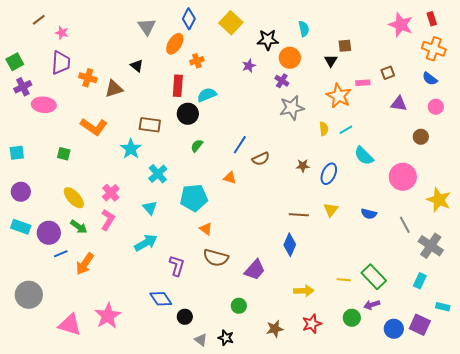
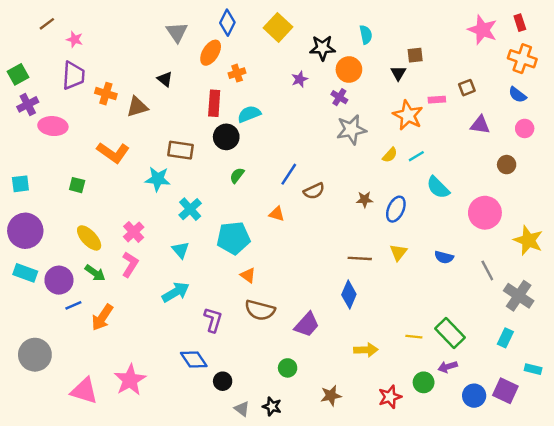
yellow semicircle: (324, 129) -> (390, 155), turned 48
cyan star: (131, 149) -> (158, 179), turned -30
purple circle: (21, 192) -> (25, 231), size x1.5
red star: (312, 324) -> (390, 397), moved

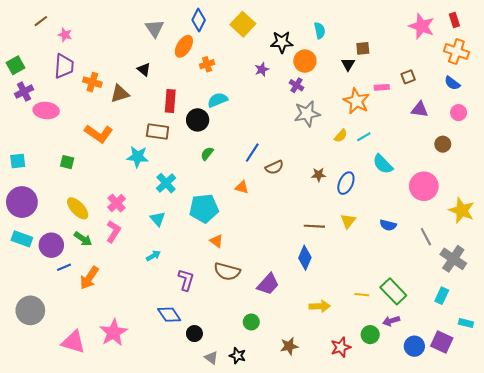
red rectangle: (214, 103) -> (170, 101), moved
cyan arrow: (176, 292) -> (153, 256), size x0.6

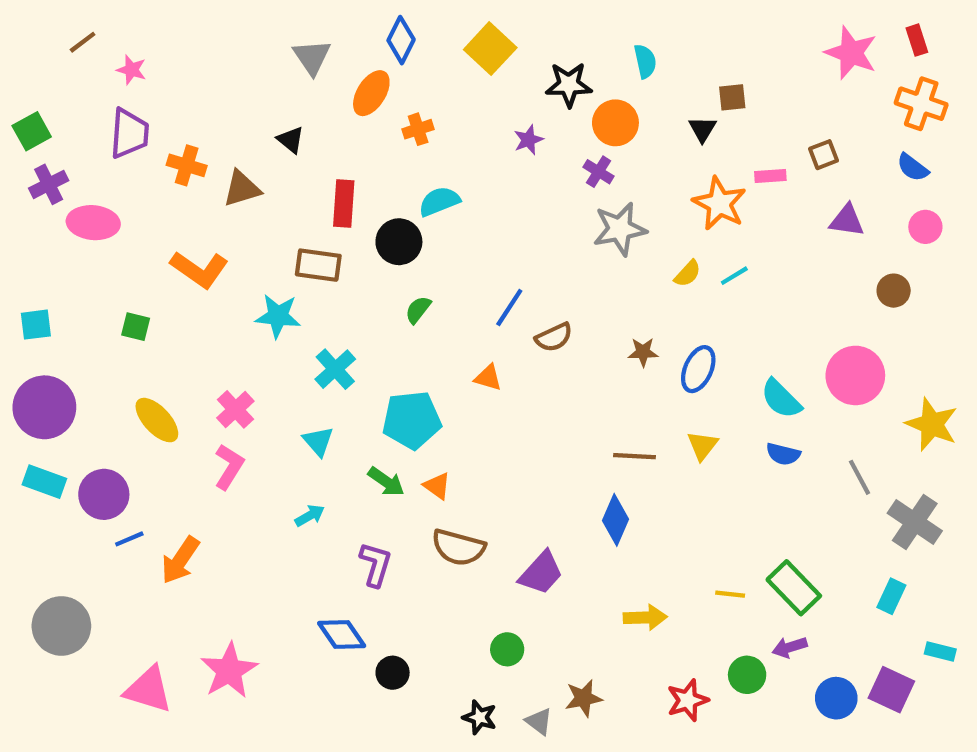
cyan semicircle: (383, 164) -> (781, 399), moved
green arrow: (83, 239) -> (386, 482), moved
gray triangle: (211, 358) -> (539, 722), moved

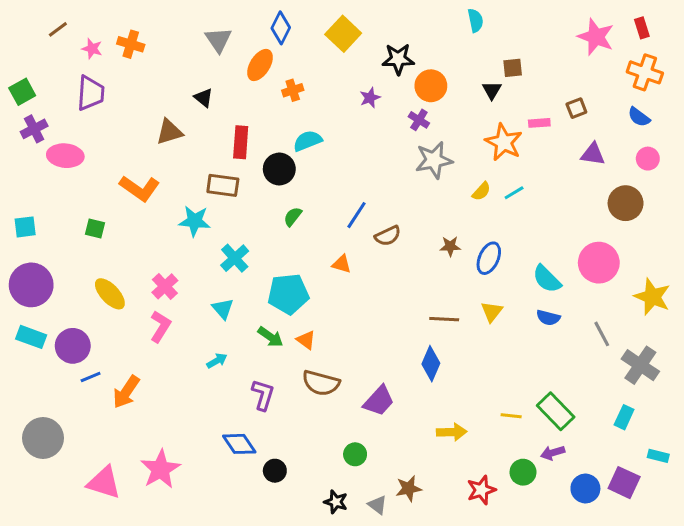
cyan semicircle: (645, 61) -> (475, 20), moved
orange cross: (187, 165) -> (131, 44), moved
brown circle: (894, 291) -> (626, 203), size x1.5

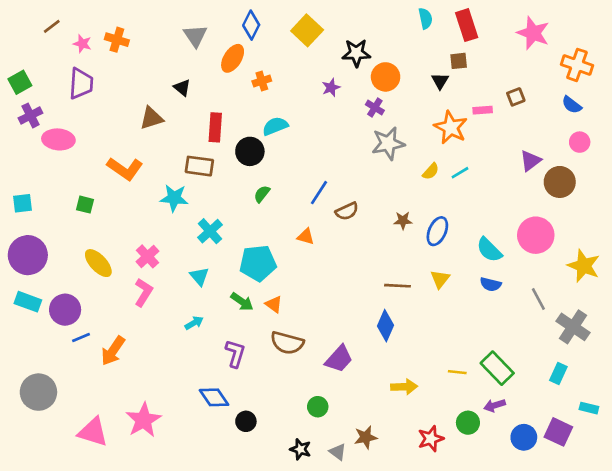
red rectangle: (642, 28) -> (467, 25), moved, size x1.6
purple triangle: (593, 154) -> (530, 161), moved, turned -45

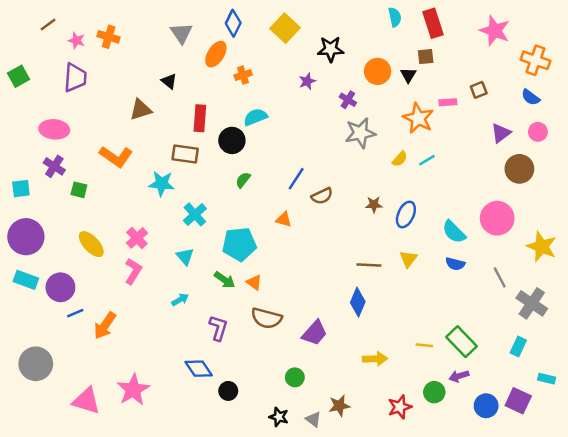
orange circle: (386, 77) -> (378, 71), moved
purple cross: (30, 115) -> (54, 166), moved, turned -30
purple triangle: (530, 161) -> (501, 133), moved

